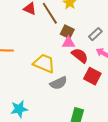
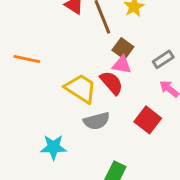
red semicircle: (80, 55) -> (112, 83), moved
cyan star: (19, 109) -> (53, 147), moved

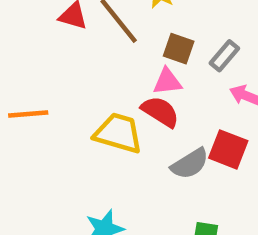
brown square: (123, 49) -> (179, 49), moved
gray semicircle: (97, 121) -> (190, 164), moved

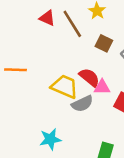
pink triangle: (167, 82) -> (102, 87), moved
gray semicircle: (190, 164) -> (82, 104), moved

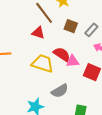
red triangle: (47, 18) -> (38, 33), moved
gray semicircle: (82, 104) -> (60, 91), moved

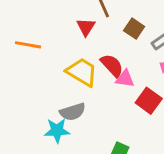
red triangle: (38, 33) -> (86, 27), turned 32
gray semicircle: (60, 91) -> (73, 112), moved

